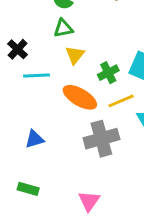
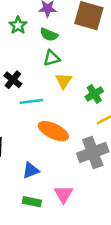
orange ellipse: (80, 97) -> (53, 131), moved
blue triangle: (34, 139) -> (31, 170), moved
pink triangle: (89, 201) -> (63, 194), moved

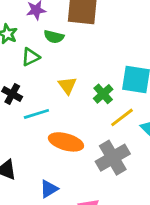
green semicircle: (49, 35) -> (54, 37), moved
green triangle: (52, 58) -> (31, 57), moved

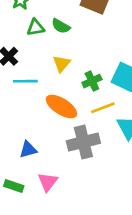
green semicircle: (54, 37) -> (61, 26), moved
orange ellipse: (66, 142) -> (61, 107), moved
blue triangle: (49, 189) -> (28, 150), moved

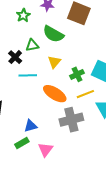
green semicircle: (61, 26) -> (53, 34), size x1.5
green triangle: (36, 27) -> (32, 45), moved
green rectangle: (14, 186) -> (22, 143), moved, turned -48

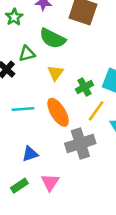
cyan line: (28, 75) -> (23, 109), moved
orange ellipse: (55, 94) -> (58, 112), turned 30
yellow line: (85, 94) -> (96, 111), turned -30
green rectangle: (22, 143) -> (19, 186), moved

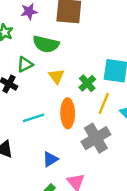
orange ellipse: (58, 112) -> (68, 113), turned 44

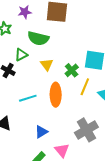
gray cross: (96, 138) -> (86, 130), moved

